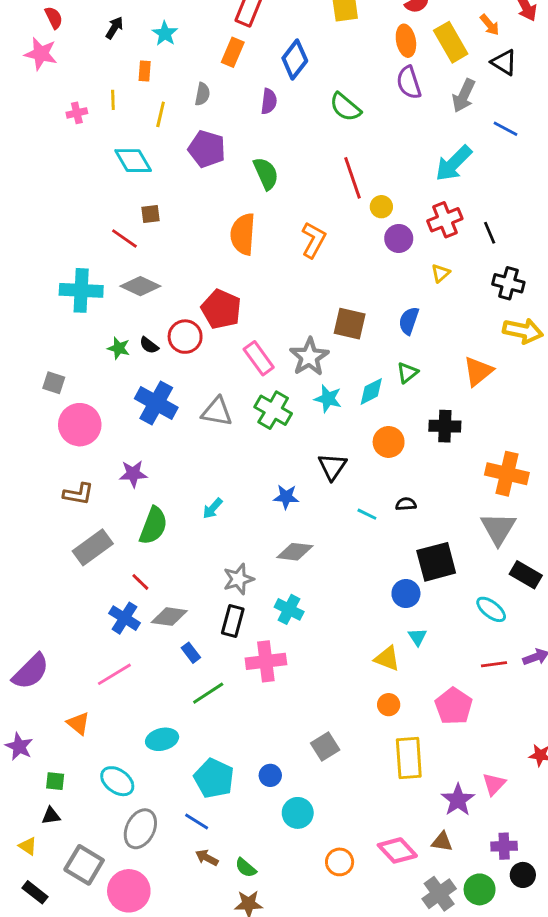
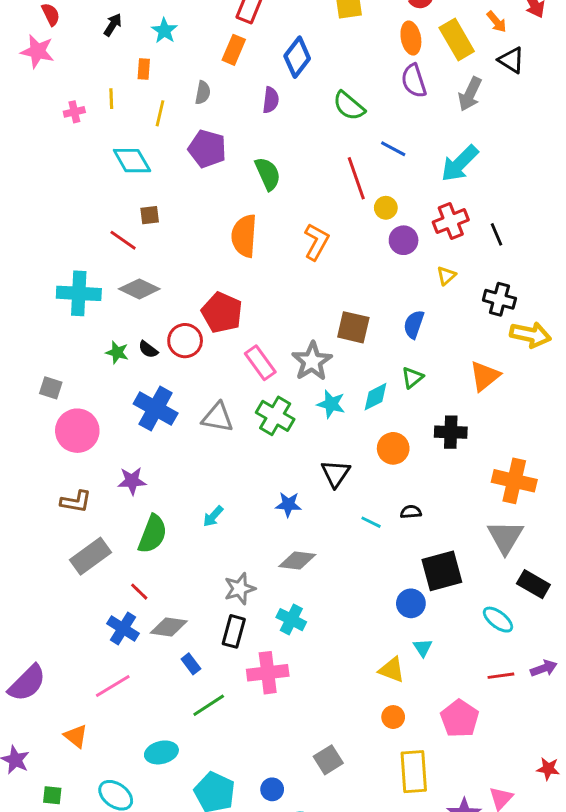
blue line: (506, 129) -> (393, 149), moved
black cross: (508, 283) -> (499, 299), moved

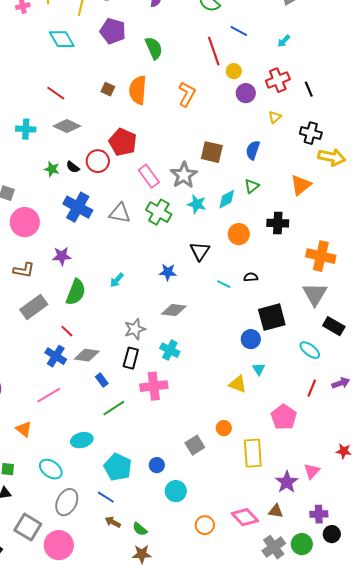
cyan arrow: (460, 163) -> (284, 41), size x0.5
brown square: (150, 215) -> (108, 89), moved, turned 32
cyan cross: (79, 293) -> (26, 129), size x0.7
red line: (501, 676) -> (312, 388), turned -60
orange circle: (393, 717) -> (224, 428), moved

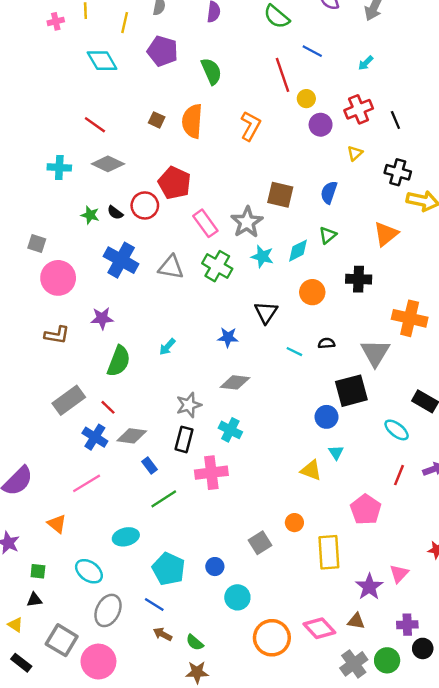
gray triangle: (315, 294) -> (375, 353), moved
gray rectangle: (34, 307) -> (69, 400), moved
orange circle: (205, 525) -> (272, 638), size x1.6

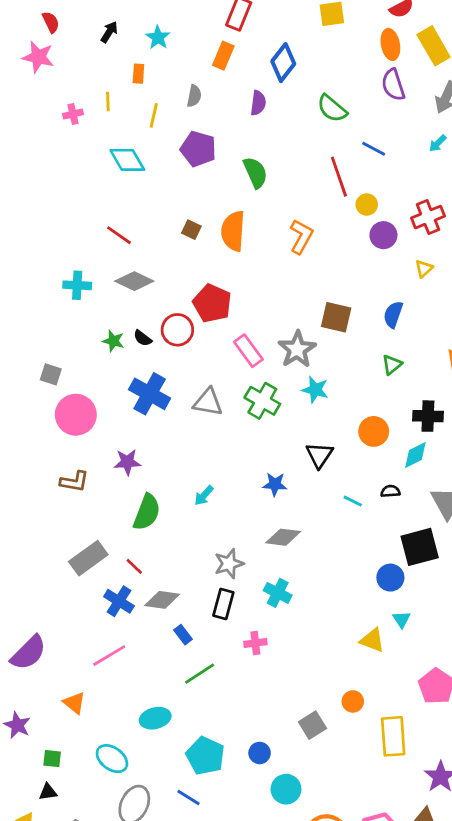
cyan arrow: (366, 63) -> (438, 143), moved
cyan diamond: (298, 251) -> (415, 455), moved
pink cross: (211, 473) -> (255, 643), size x0.6

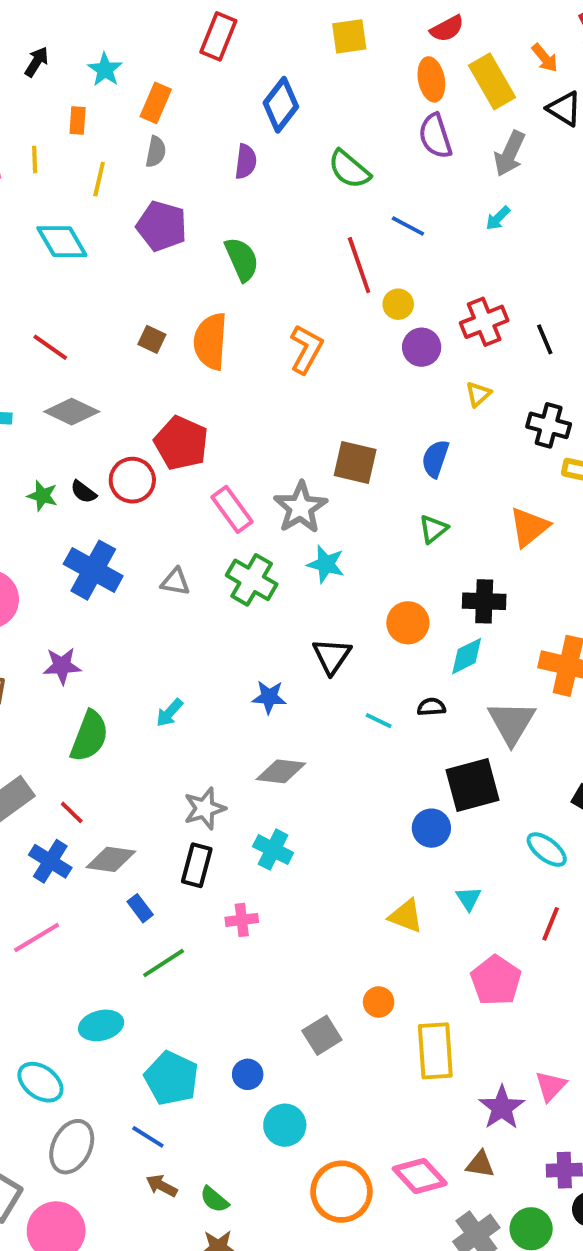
orange rectangle: (223, 56) -> (156, 103), moved
gray triangle: (208, 402) -> (175, 582), size x0.7
cyan triangle: (402, 619) -> (469, 898), moved

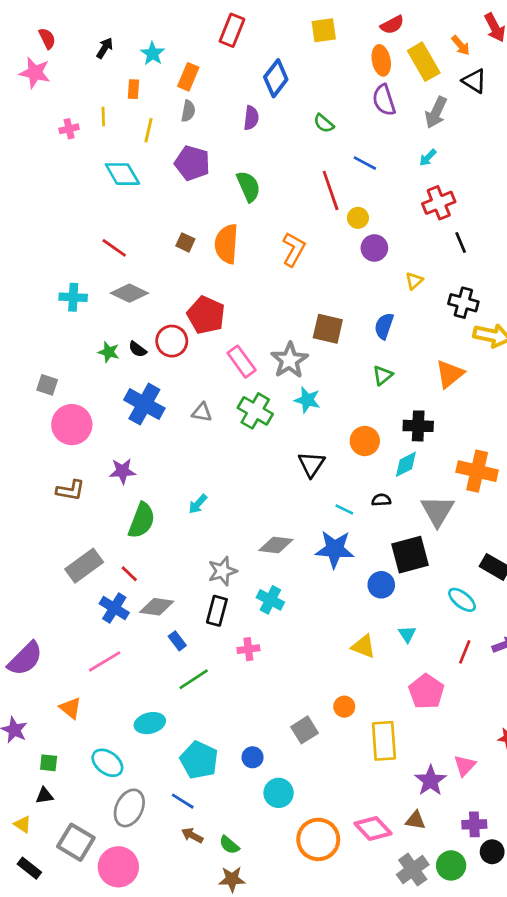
green semicircle: (349, 169) -> (324, 123), size x0.7
red cross: (484, 322) -> (439, 203), moved
blue star: (269, 697) -> (335, 549), moved, size x1.6

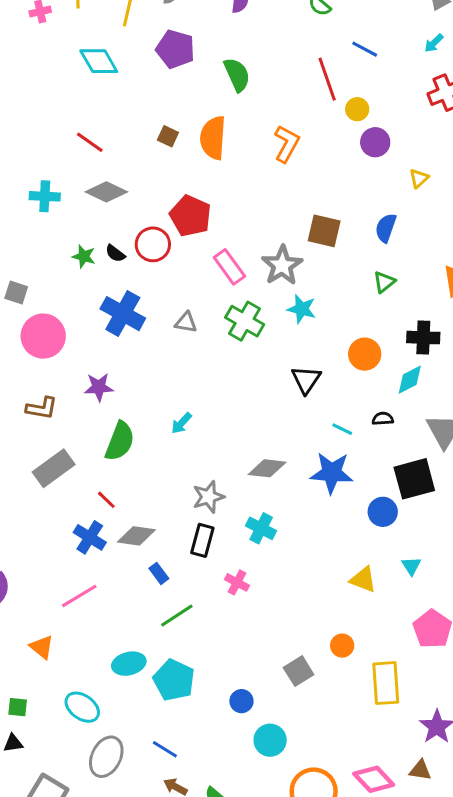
gray rectangle: (84, 566) -> (54, 468), moved
pink cross: (248, 649) -> (237, 582), turned 35
cyan pentagon: (199, 760) -> (174, 680), moved

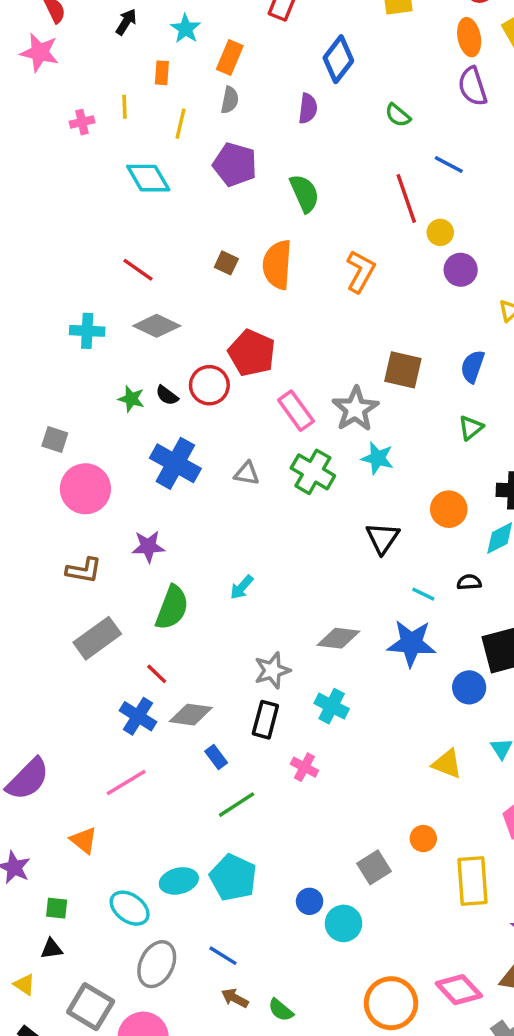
cyan ellipse: (129, 664) -> (179, 881), moved
cyan circle: (270, 740) -> (343, 923), moved

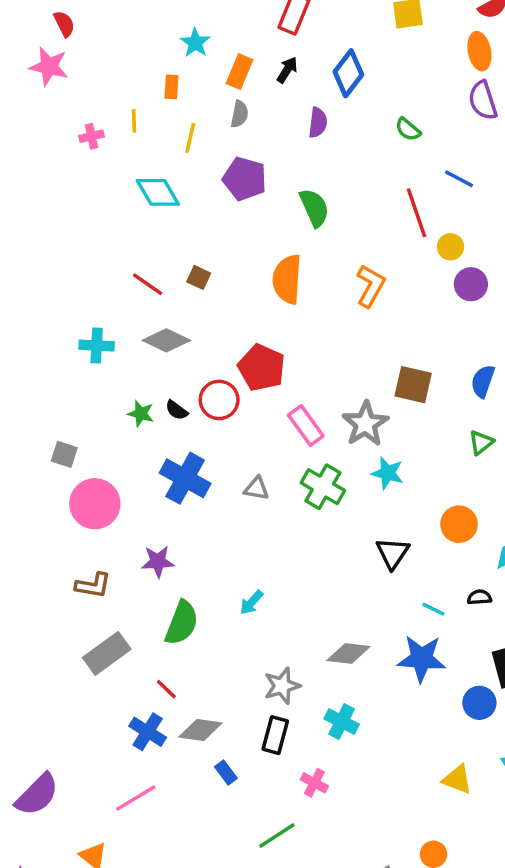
black arrow: (126, 22) -> (287, 70), moved
brown square: (226, 263) -> (199, 277), moved
green line: (237, 805) -> (277, 836), moved

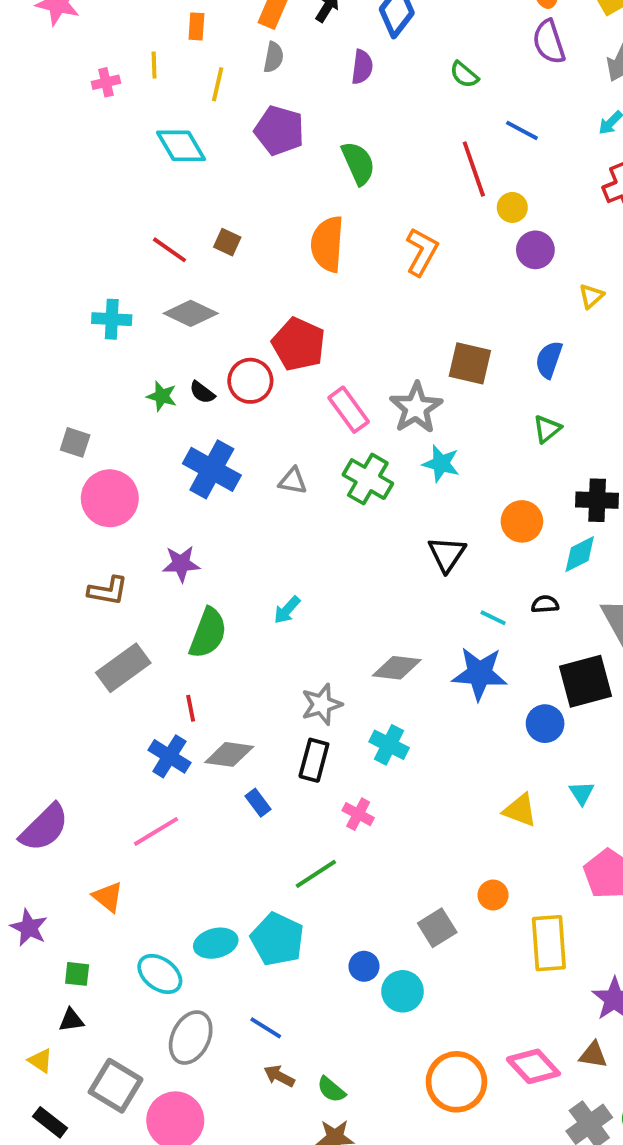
red line: (166, 689) -> (191, 708), turned 35

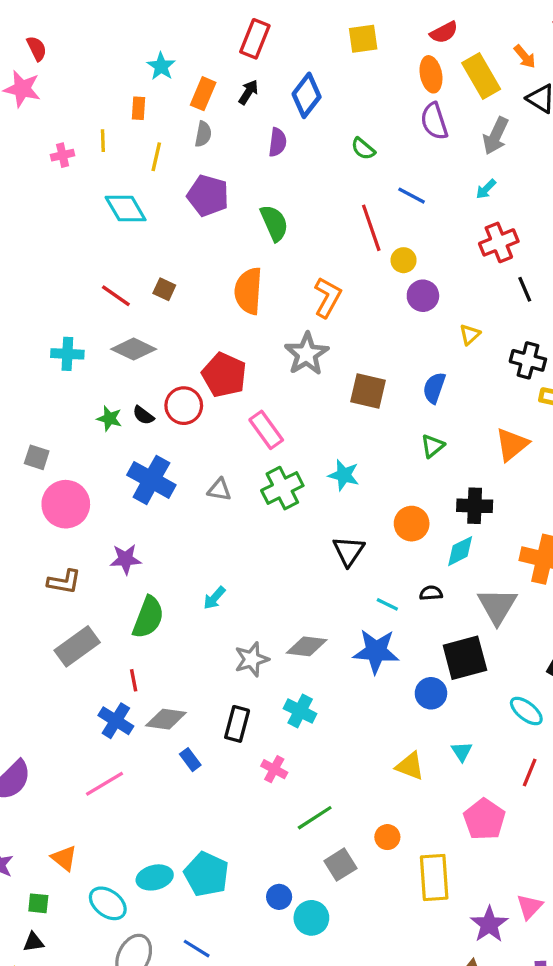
gray star: (416, 408) -> (307, 354), moved
green cross: (368, 479) -> (282, 488), turned 33
gray star: (322, 704) -> (252, 659), moved
green line: (316, 874) -> (315, 818), moved
orange triangle: (108, 897) -> (64, 858), moved

